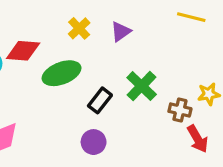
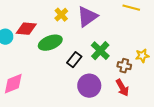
purple triangle: (121, 32) -> (87, 17), size x1.6
red arrow: (198, 139) -> (122, 88), moved
purple circle: (94, 142) -> (89, 86), moved, size x1.5

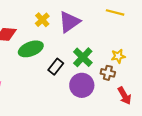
yellow star: (142, 56) -> (118, 56), moved
purple circle: (89, 86) -> (82, 85), moved
red arrow: (122, 88) -> (124, 96), moved

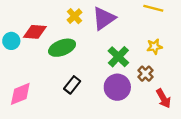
yellow star: (118, 56) -> (154, 47), moved
black rectangle: (56, 67) -> (72, 85), moved
brown cross: (108, 73) -> (145, 74), turned 32

